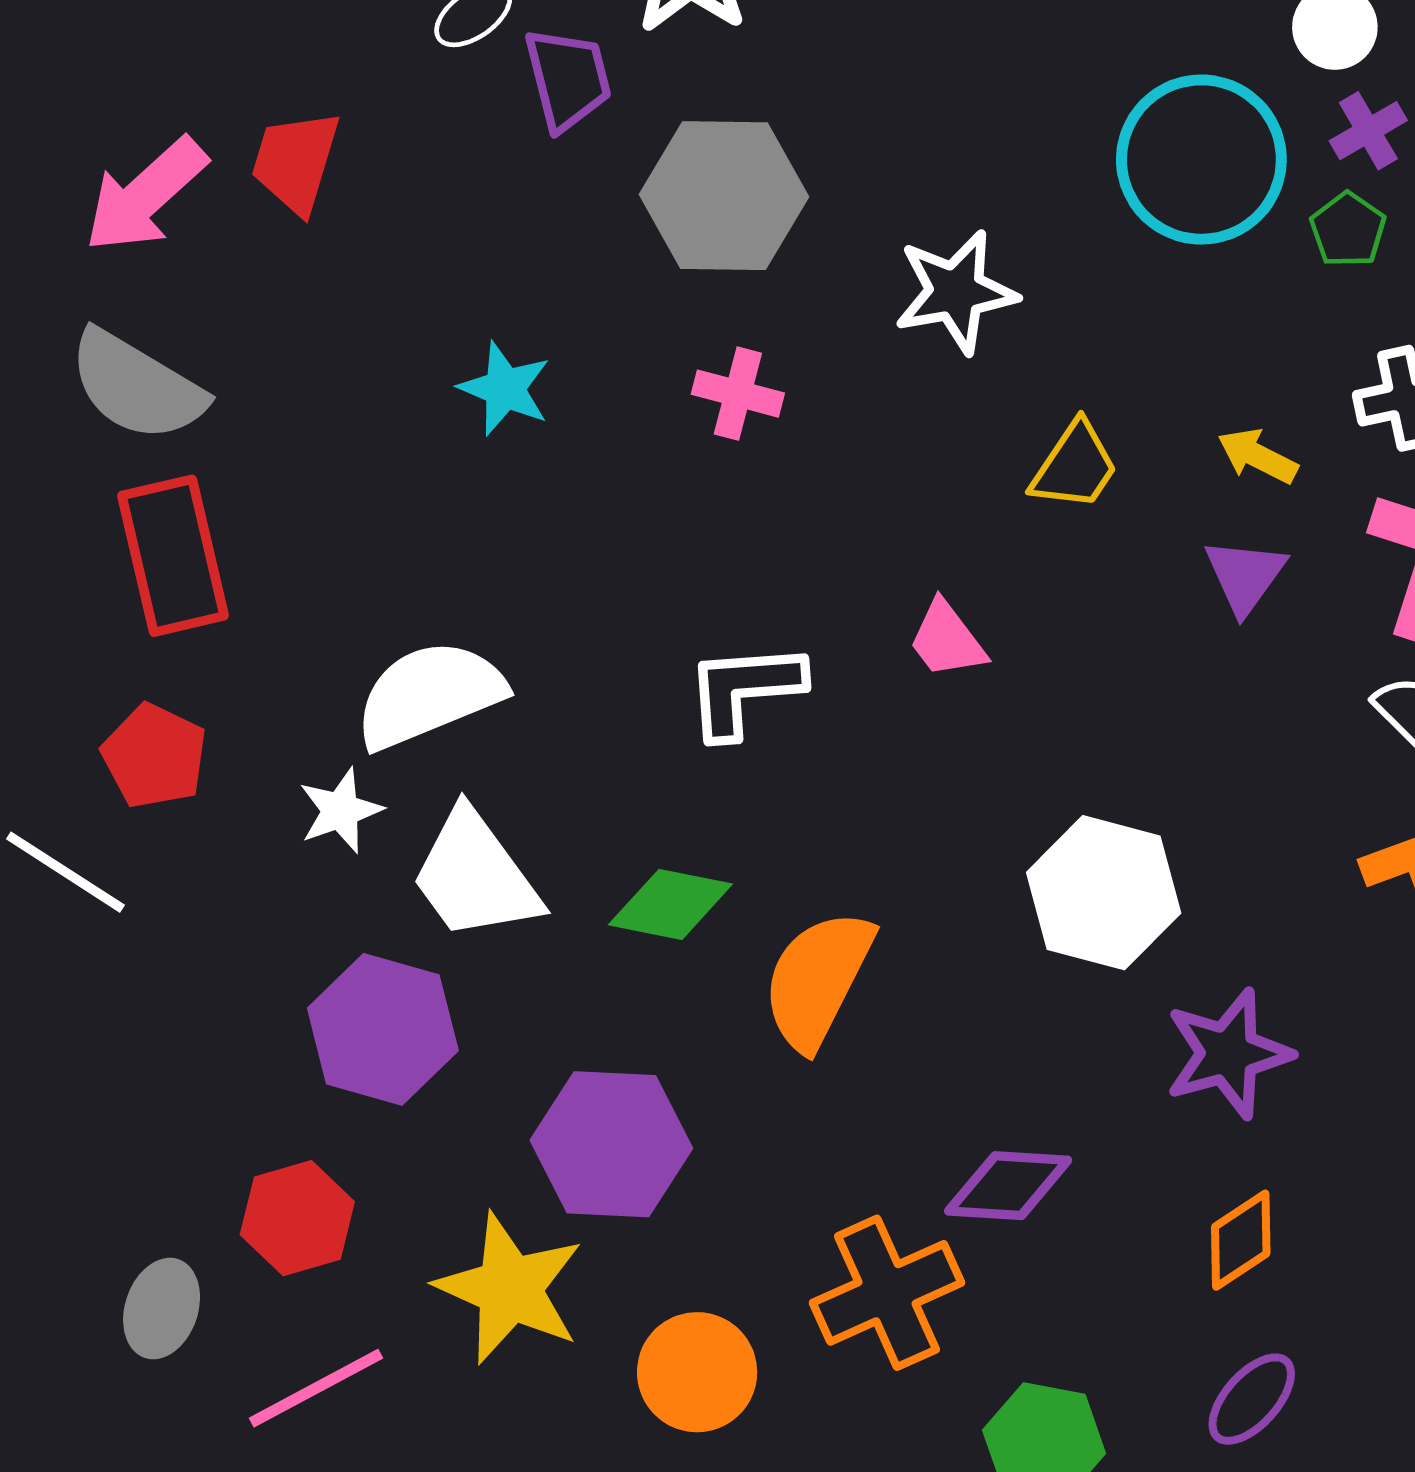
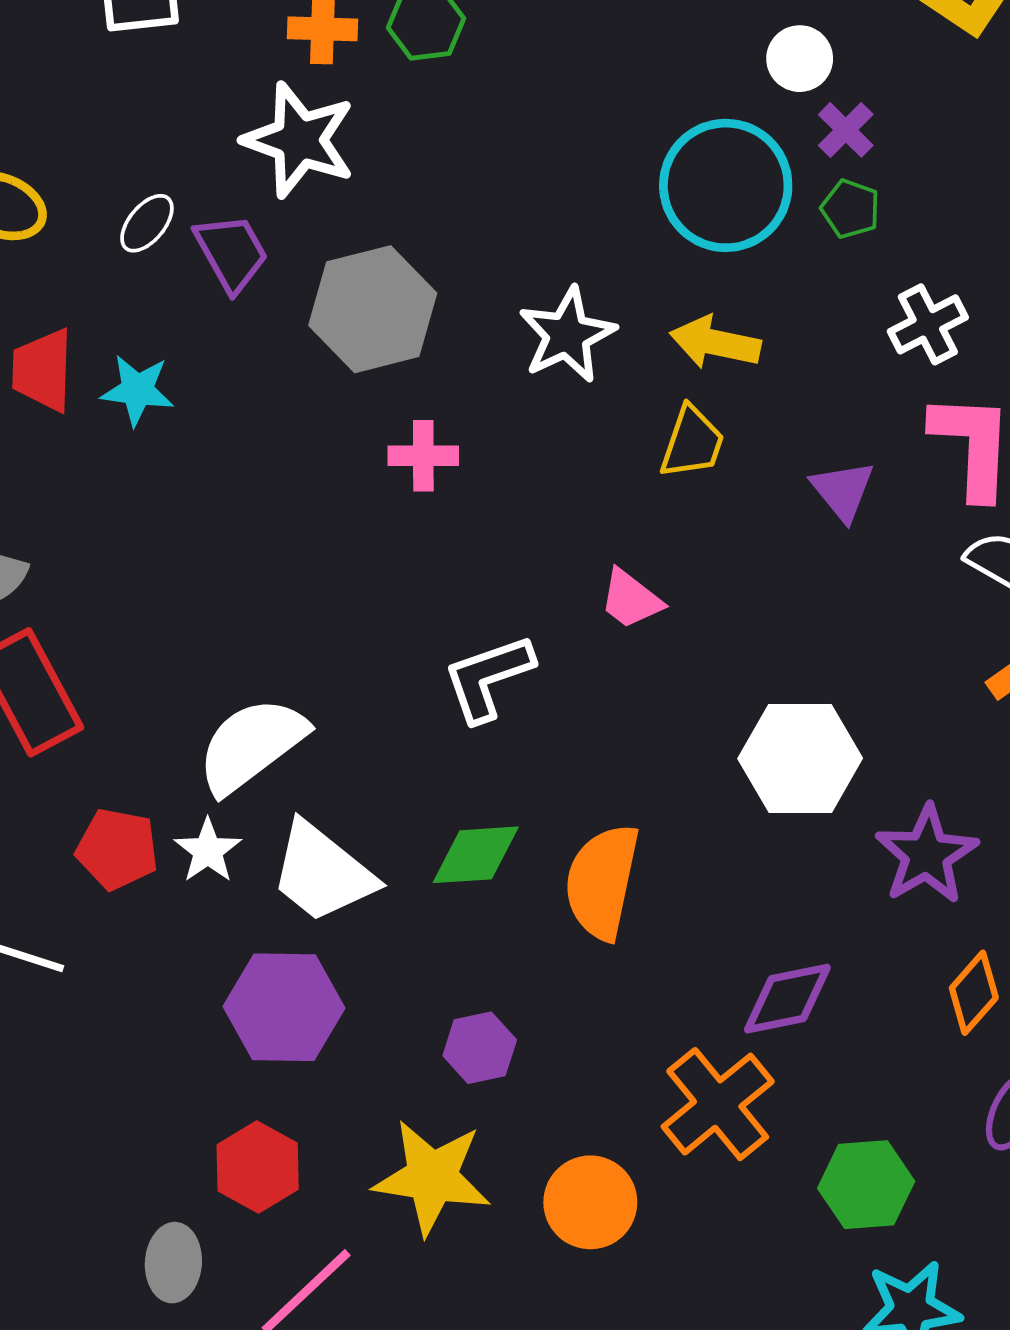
cyan star: (505, 389) -> (137, 390), moved
yellow arrow: (1258, 456) -> (715, 342), moved, size x1.4
red pentagon: (154, 756) -> (117, 849), moved
purple hexagon: (611, 1144) -> (480, 1048), size x0.6

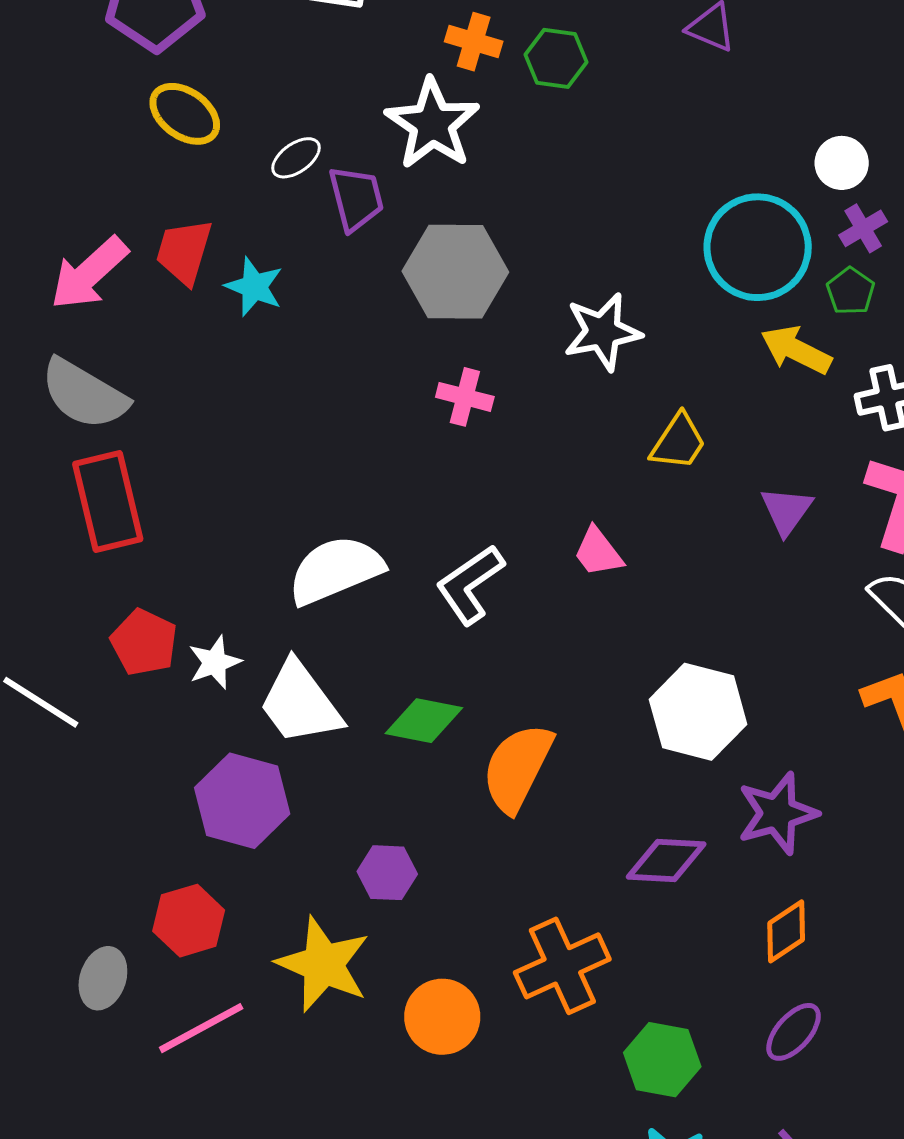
yellow arrow: (715, 342) -> (796, 350), moved
white L-shape: (488, 678) -> (470, 584), turned -30
white semicircle: (251, 745) -> (336, 570), moved
purple diamond: (787, 999) -> (666, 861), moved

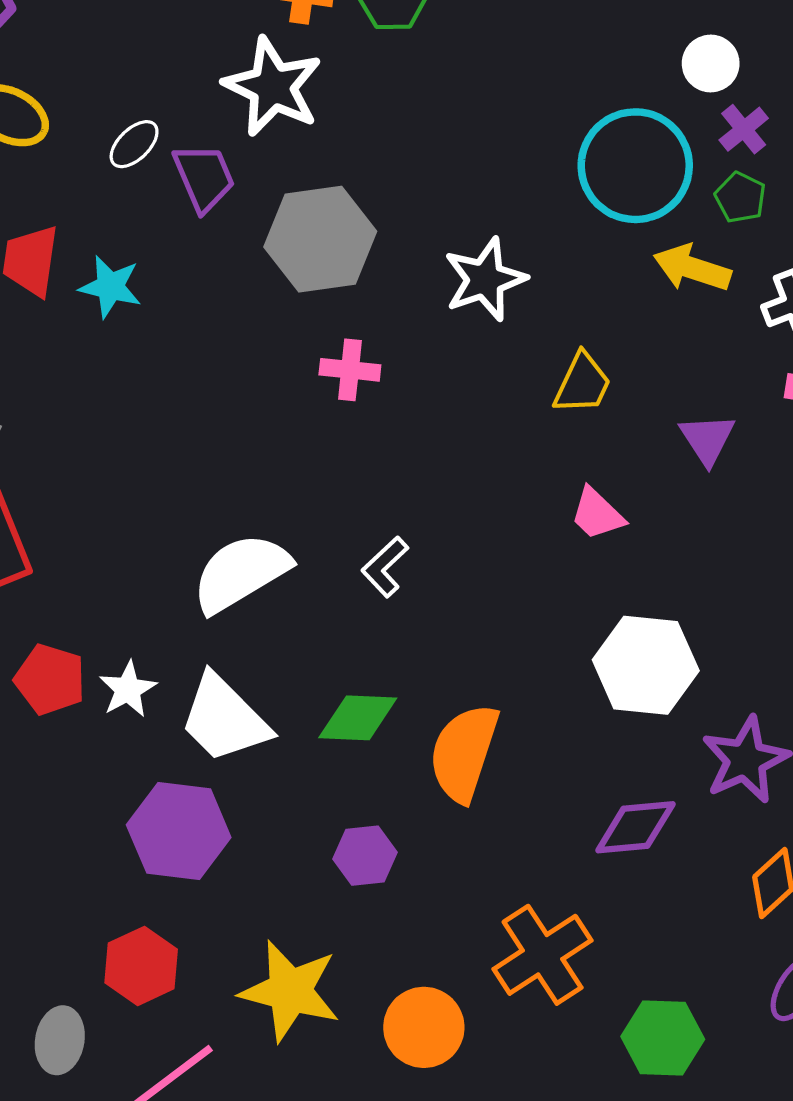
pink trapezoid: (598, 552) -> (597, 514), moved
white L-shape: (470, 584) -> (385, 567), size x0.7
purple hexagon: (387, 873) -> (365, 856), moved

